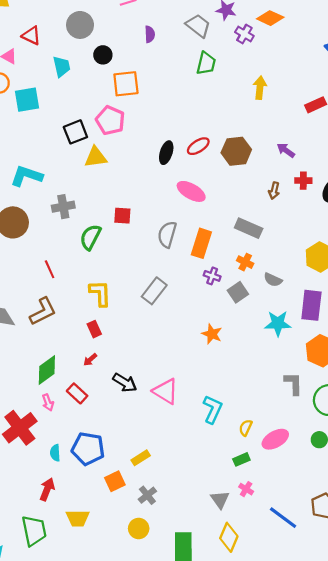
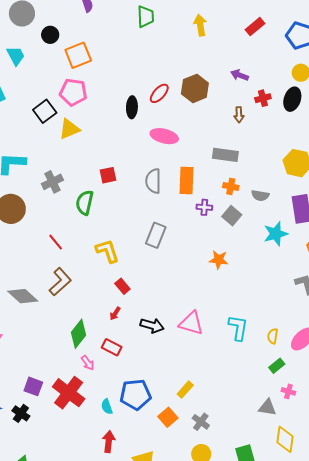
red rectangle: (94, 329) -> (122, 286), moved
gray triangle: (220, 500) -> (267, 407), turned -30

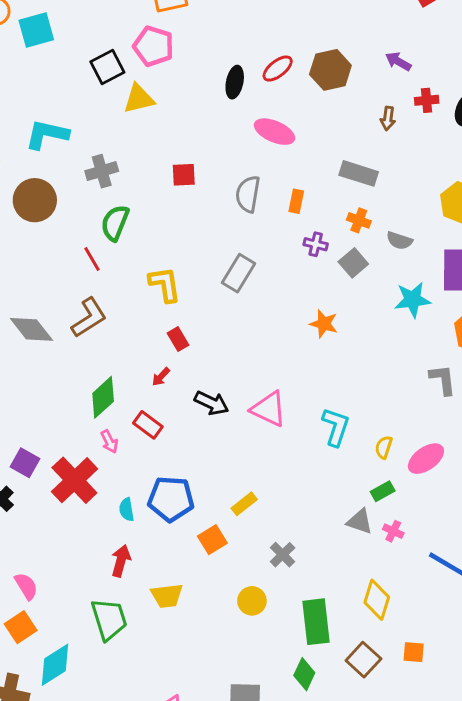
orange rectangle: (186, 180) -> (296, 201), size x0.6
green semicircle: (85, 203) -> (115, 223), moved
gray triangle: (267, 407) -> (360, 521), moved
gray cross: (201, 422) -> (283, 555), moved

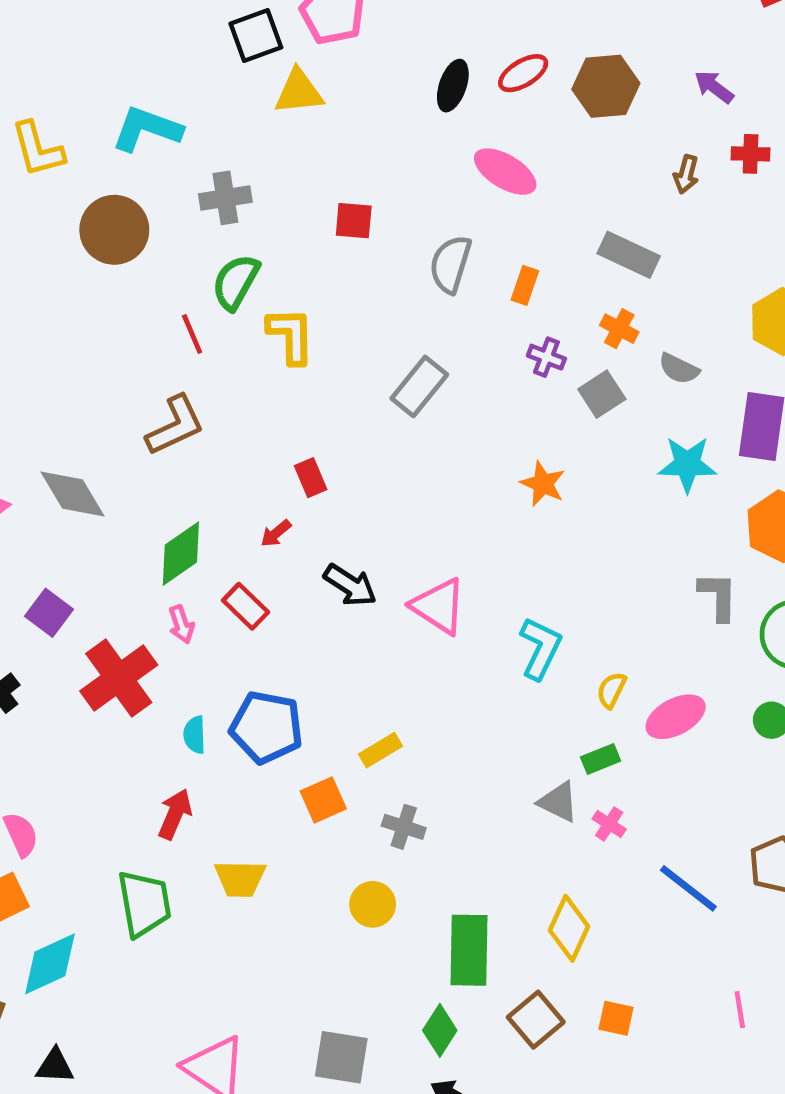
yellow L-shape: (165, 284) -> (291, 335), moved
gray diamond: (31, 329) -> (72, 494), moved
purple square: (25, 463) -> (49, 613), moved
gray cross: (283, 555) -> (404, 827), moved, turned -35

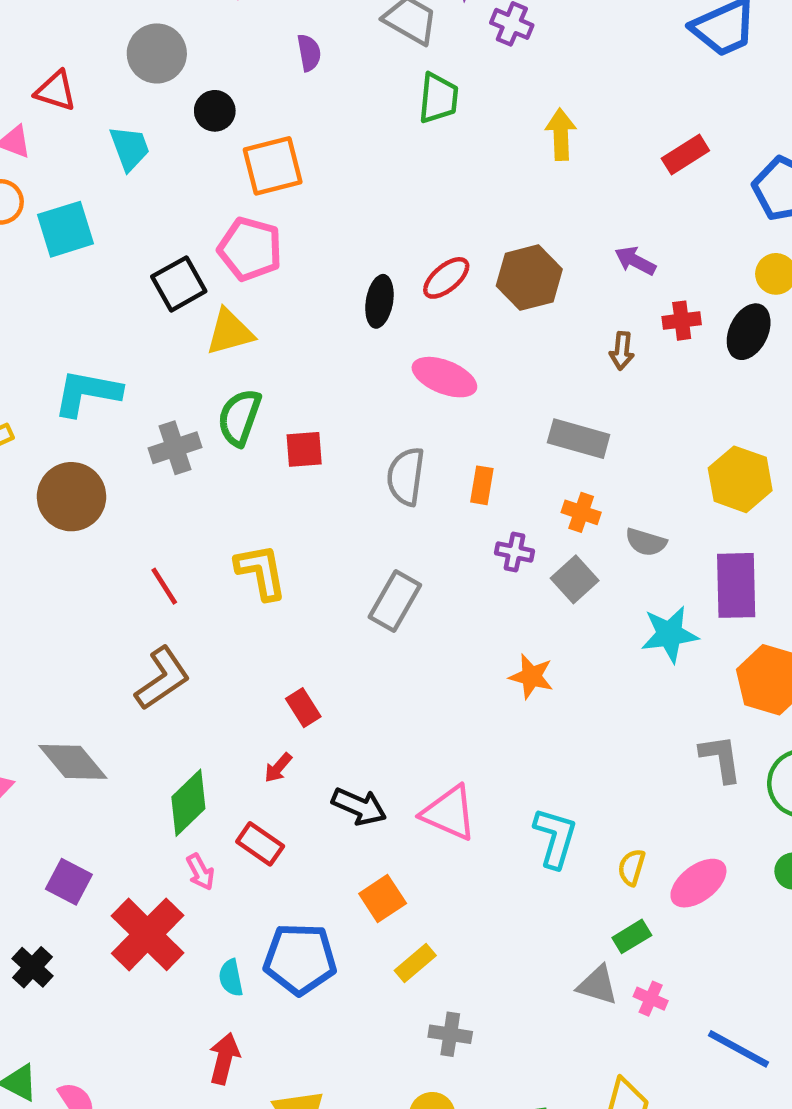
green semicircle: (236, 282) -> (239, 417), moved
orange square: (323, 800) -> (383, 899), moved

